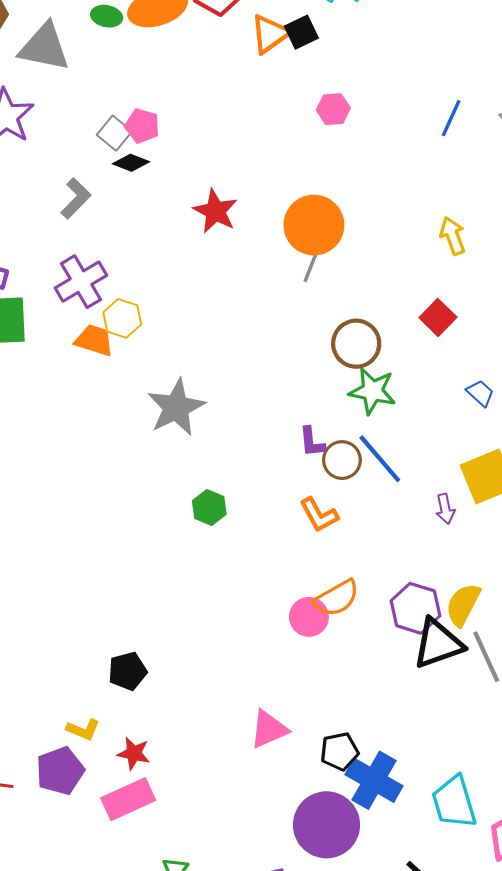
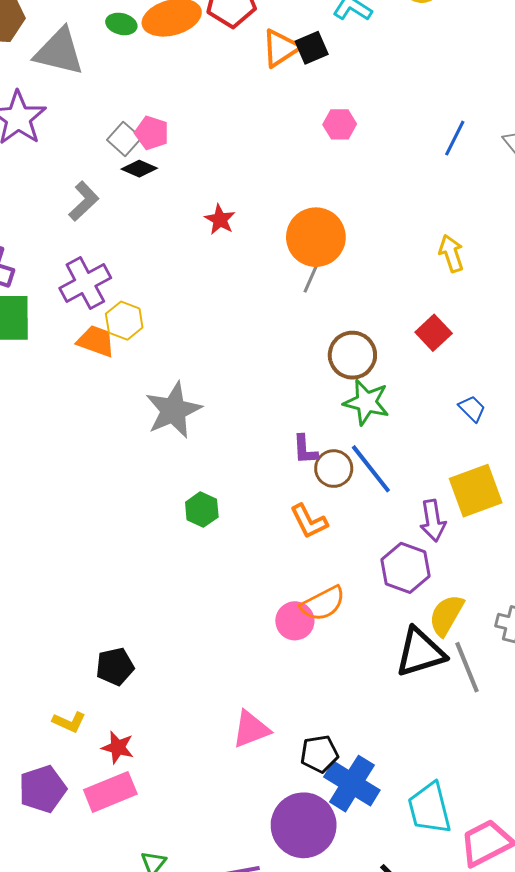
red star: (215, 211) -> (220, 220), size x0.7
purple arrow: (445, 509) -> (433, 521), size x1.4
purple hexagon: (416, 608) -> (406, 568), moved
purple pentagon: (60, 771) -> (43, 789), moved

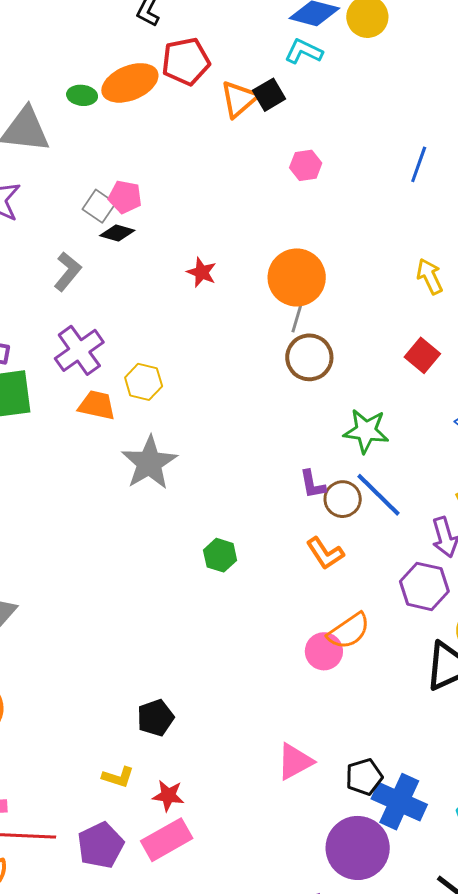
yellow hexagon: (124, 321) -> (144, 382), moved
brown circle: (352, 355) -> (309, 357), moved
gray star: (173, 410) -> (149, 463), moved

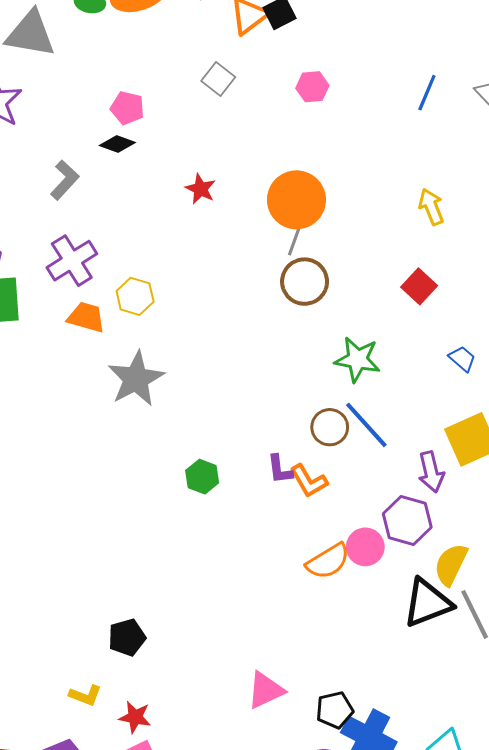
gray square: (99, 206) -> (218, 79), moved
purple L-shape: (312, 484) -> (280, 469), moved
pink circle: (324, 651) -> (365, 547), moved

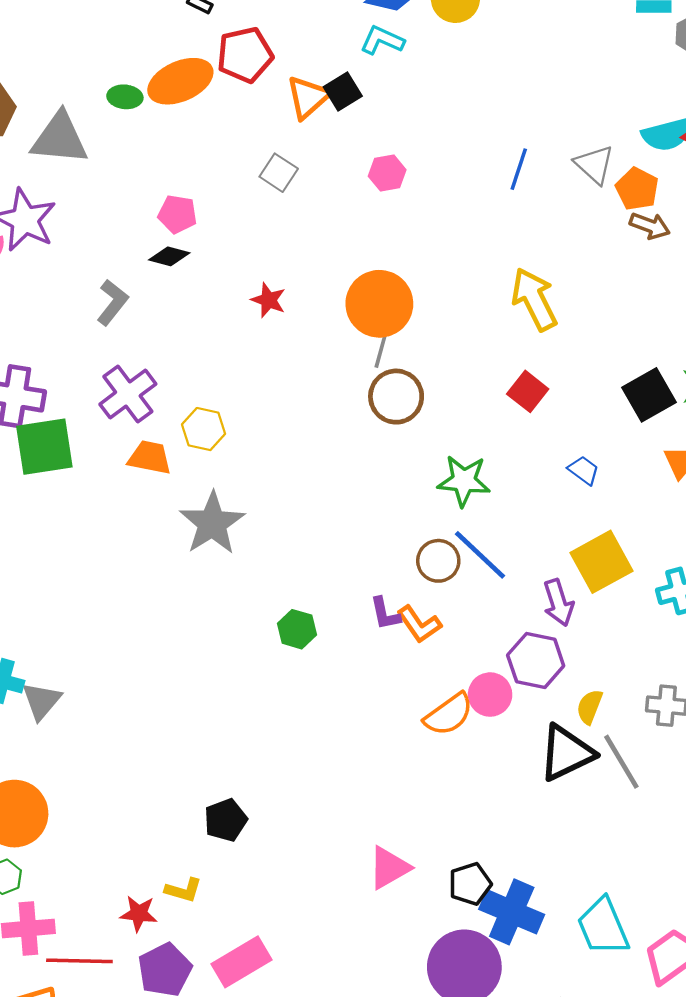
yellow arrow: (431, 207) -> (534, 299), size x1.5
yellow semicircle: (451, 564) -> (589, 707), size x0.7
red star: (135, 717) -> (139, 914), moved

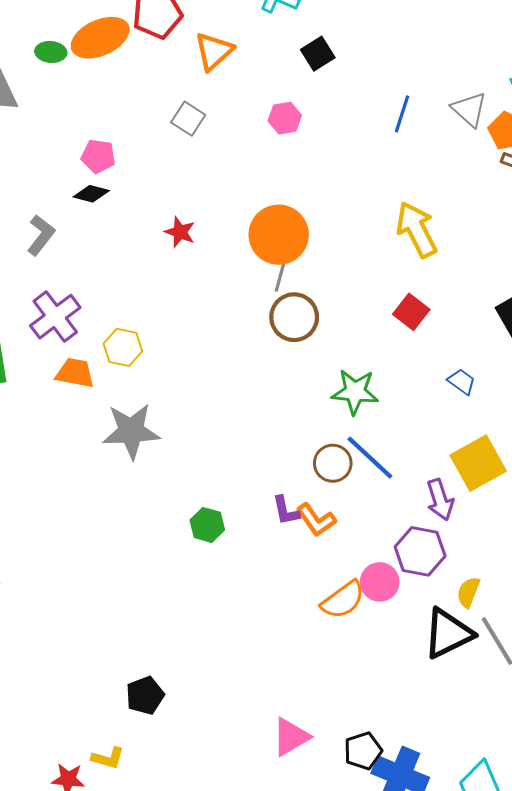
black square: (343, 92) -> (318, 54), moved
gray star: (212, 523) -> (131, 431), turned 30

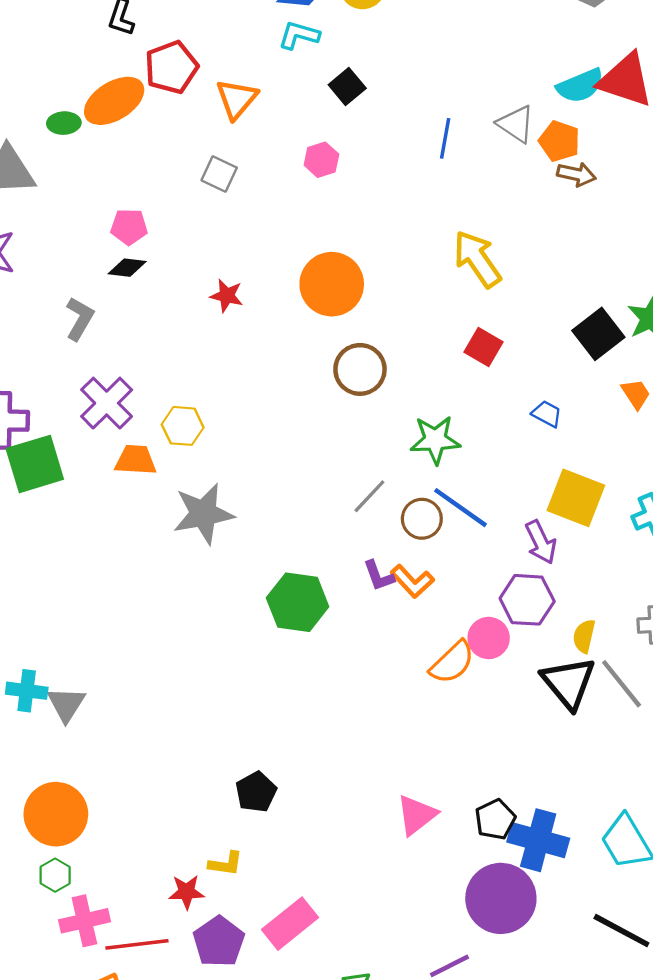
gray line: (281, 273) -> (369, 496), moved, turned 36
yellow square: (478, 463) -> (576, 498), turned -32
green hexagon: (207, 525) -> (298, 602), size x1.6
black triangle: (448, 633) -> (568, 683), turned -36

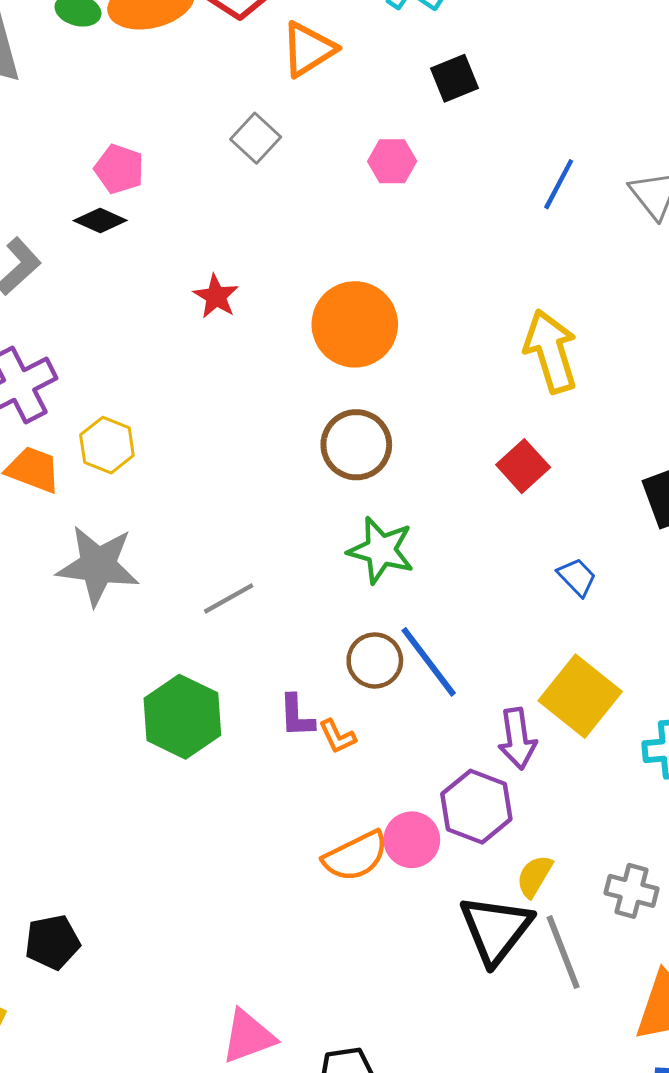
green star: (435, 440) -> (381, 550), moved
gray line: (369, 496) -> (229, 598), moved
orange L-shape: (412, 581) -> (337, 736), size x0.7

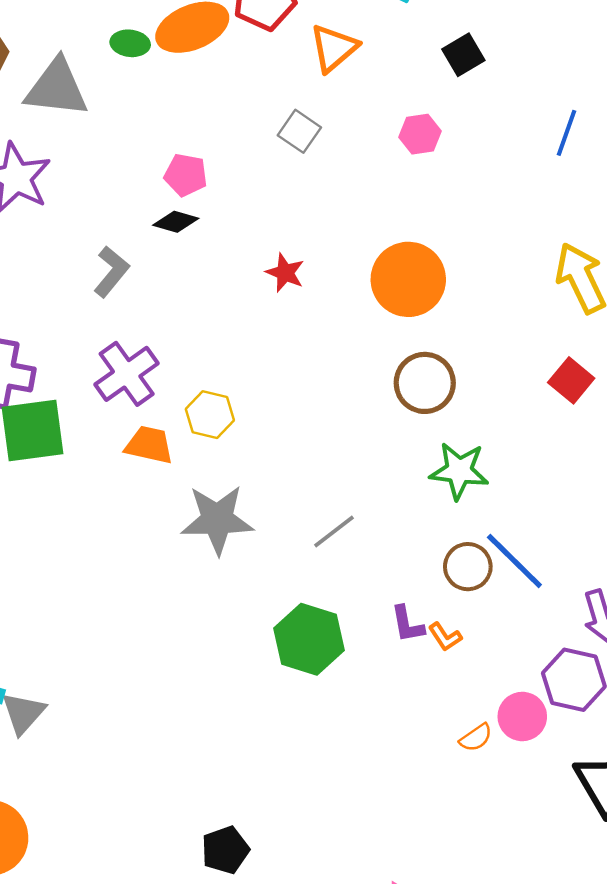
orange semicircle: (356, 856) -> (476, 738), size x0.6

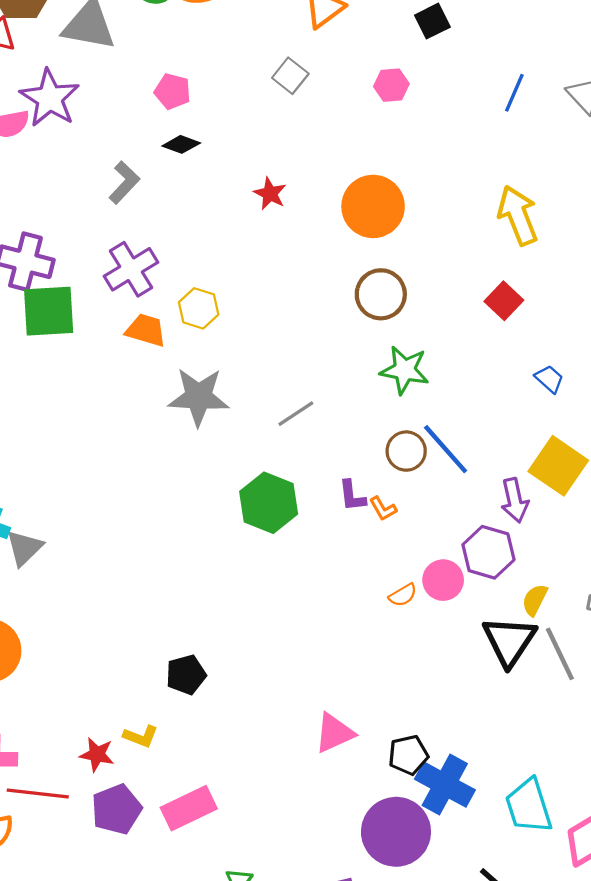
pink pentagon: (186, 175) -> (172, 91), moved

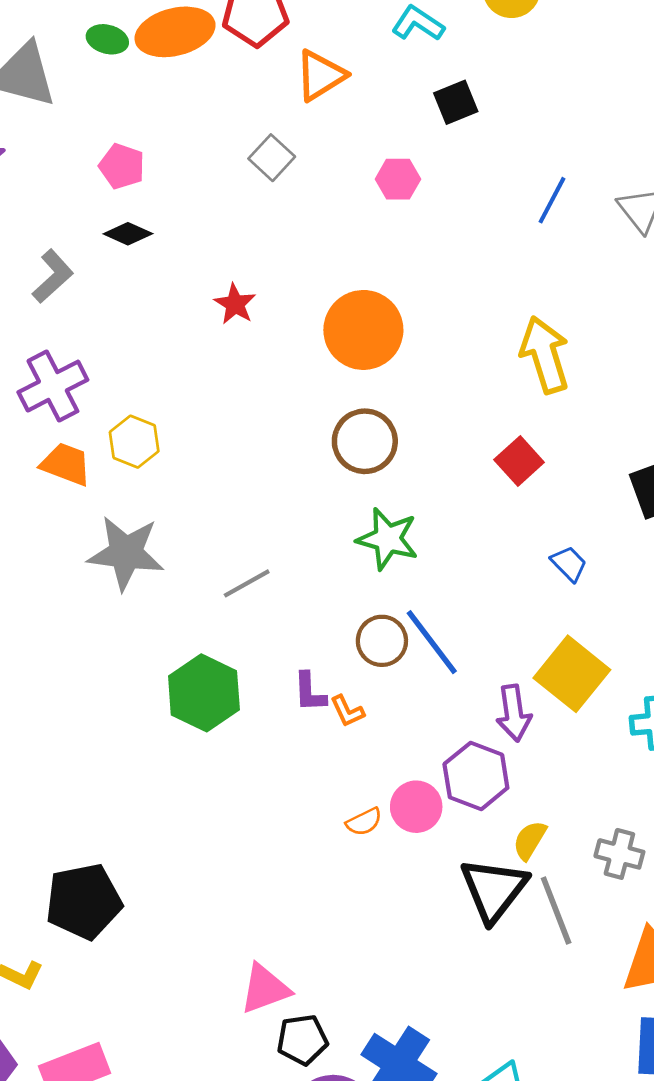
black pentagon: (186, 675) -> (84, 901), size x1.5
black pentagon: (408, 755) -> (302, 1040), moved

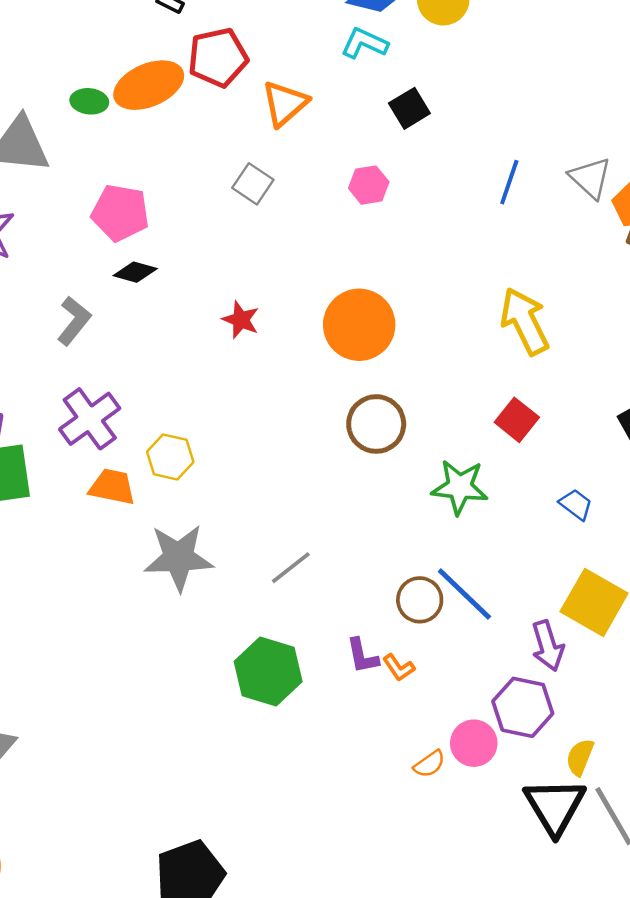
pink pentagon: (122, 166) -> (120, 213), size x1.4
green star: (388, 539) -> (460, 487), moved

